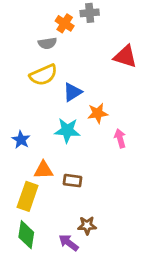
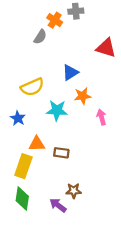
gray semicircle: (47, 43) -> (40, 37), turned -48
yellow semicircle: (43, 75) -> (32, 87), moved
blue triangle: (73, 92) -> (70, 72), moved

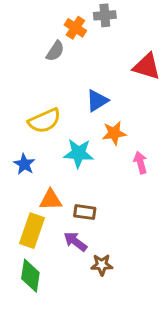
purple arrow: (58, 205) -> (75, 242), moved

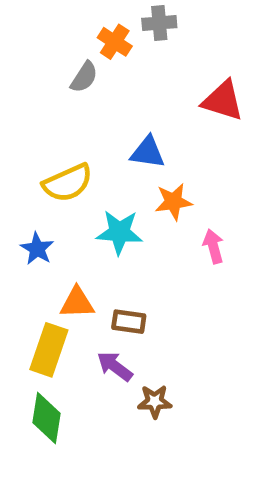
blue triangle: (97, 101) -> (148, 152), turned 40

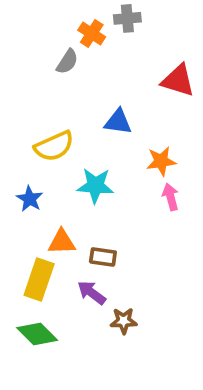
orange star: (173, 202) -> (161, 161), moved
green diamond: (47, 418) -> (37, 334), turned -54

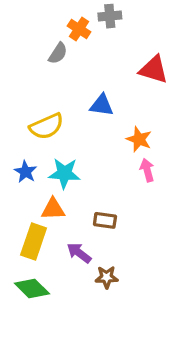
orange star: (161, 161) -> (139, 139), turned 30
cyan star: (95, 186) -> (64, 173), moved
brown rectangle: (103, 257) -> (105, 220), moved

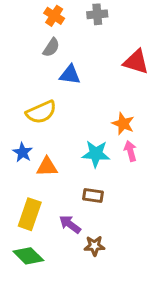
orange cross: (79, 29) -> (54, 16), moved
blue triangle: (102, 105) -> (70, 75), moved
cyan star: (64, 173) -> (96, 154), moved
orange triangle: (53, 209) -> (47, 167), moved

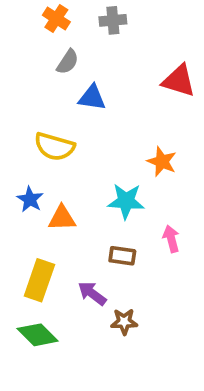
gray cross: (97, 14) -> (113, 20), moved
orange cross: (54, 16) -> (56, 18), moved
yellow semicircle: (41, 112) -> (54, 147), turned 40
pink arrow: (130, 151) -> (171, 239), moved

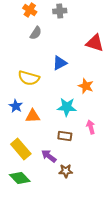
blue triangle: (92, 98) -> (60, 63), moved, turned -35
yellow rectangle: (39, 280) -> (21, 149), turned -60

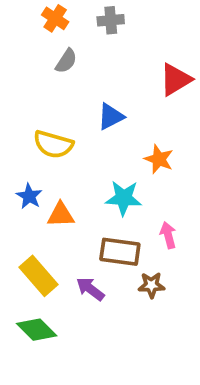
red triangle: (95, 43) -> (175, 80), turned -48
brown rectangle: (65, 136) -> (120, 252), size x1.5
brown star: (66, 171) -> (151, 285), moved

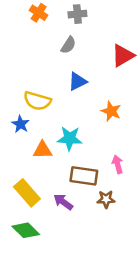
gray semicircle: (66, 61) -> (68, 45), moved
blue star: (29, 196) -> (20, 124), moved
cyan star: (124, 198) -> (70, 138), moved

